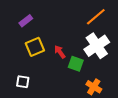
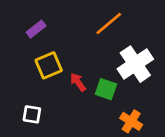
orange line: (96, 17) -> (109, 23), moved
red arrow: (60, 52) -> (78, 82), moved

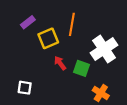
orange line: (109, 23) -> (72, 24), moved, turned -40
yellow square: (49, 65) -> (48, 38), moved

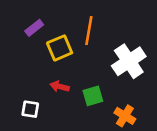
red arrow: (60, 63) -> (60, 87), moved, turned -40
green square: (82, 68) -> (93, 96), moved, turned -35

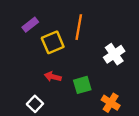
white cross: (129, 61) -> (114, 54), size x0.7
white square: (30, 109) -> (35, 104), moved, turned 35

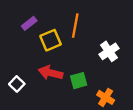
red arrow: (53, 77) -> (51, 73), size x1.5
white square: (35, 104) -> (17, 84), moved

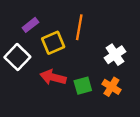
white square: (17, 84) -> (17, 57), moved, size x1.5
orange cross: (106, 97) -> (111, 87), moved

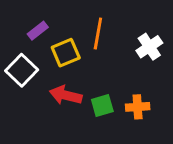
white cross: (115, 55) -> (149, 47), moved
orange cross: (111, 87) -> (138, 107), turned -36

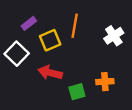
green square: (102, 105) -> (77, 92), moved

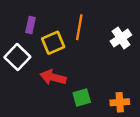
purple rectangle: (29, 23) -> (30, 25), turned -40
orange cross: (105, 82) -> (120, 102), moved

